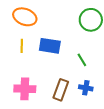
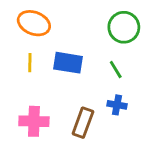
green line: (82, 60) -> (116, 69), moved
blue cross: (86, 88) -> (117, 105), moved

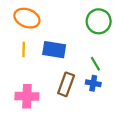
green line: (116, 69) -> (95, 64), moved
brown rectangle: (83, 123) -> (66, 84), moved

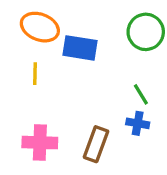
blue rectangle: (54, 50) -> (80, 48), moved
brown rectangle: (66, 84) -> (96, 144), moved

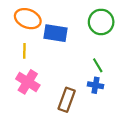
pink cross: (40, 143) -> (28, 82), moved, turned 30

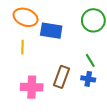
pink cross: (28, 82) -> (32, 87), moved, turned -30
brown rectangle: (67, 100) -> (62, 77), moved

